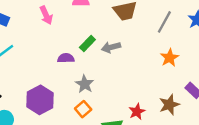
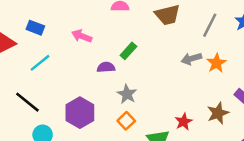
pink arrow: (46, 15) -> (82, 36), moved, turned 138
gray arrow: (111, 47) -> (191, 59), moved

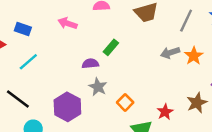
pink arrow: (82, 36) -> (68, 23), moved
gray star: (127, 94) -> (98, 87), moved
orange square: (126, 121) -> (125, 102), moved

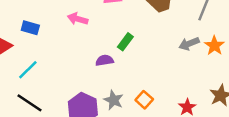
cyan line: (28, 62) -> (28, 70), moved
gray star: (98, 87) -> (114, 100), moved

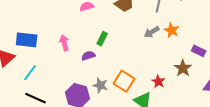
pink arrow: (78, 19) -> (64, 43), moved, turned 70
blue rectangle: (30, 28) -> (27, 40), size x1.5
orange square: (144, 100) -> (124, 81), size x1.5

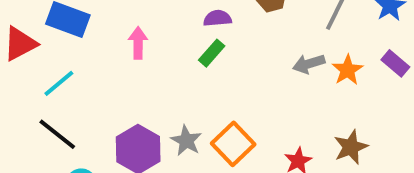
purple rectangle: (199, 51) -> (395, 63), moved
purple semicircle: (88, 56) -> (217, 18), moved

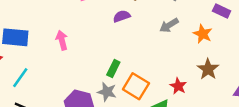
purple semicircle: (217, 18) -> (122, 16), moved
green rectangle: (212, 53) -> (113, 68), moved
orange star: (347, 70) -> (203, 34), moved

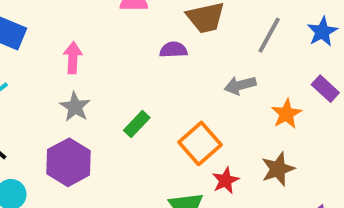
orange square: (136, 86) -> (200, 143), moved
gray star: (107, 92) -> (75, 107), moved

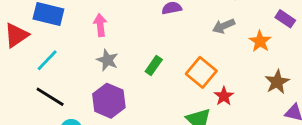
brown star: (278, 169) -> (277, 82), moved

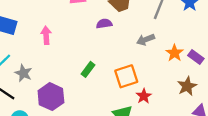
purple rectangle: (285, 19) -> (196, 57), moved
gray star: (107, 60) -> (23, 73), moved
orange square: (201, 72) -> (126, 76), turned 30

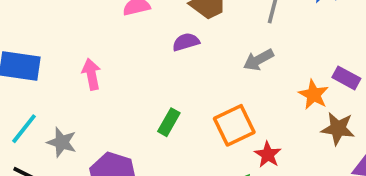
orange star: (175, 53) -> (314, 95), moved
brown star: (187, 86) -> (338, 129), turned -30

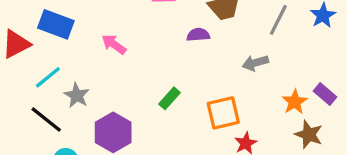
pink arrow: (91, 74) -> (114, 44), turned -55

